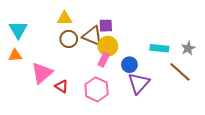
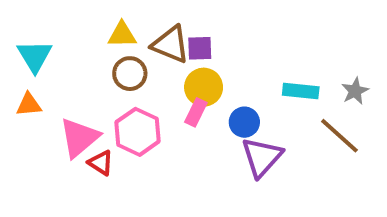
brown triangle: (92, 36) -> (171, 44), moved
red triangle: (62, 86) -> (101, 163), moved
pink hexagon: (97, 89) -> (138, 132), moved

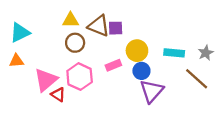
cyan triangle: (35, 56) -> (20, 33), turned 35
yellow circle: (204, 87) -> (137, 51), moved
pink rectangle: (196, 112) -> (113, 65), turned 42

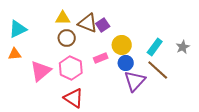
purple square: (116, 28) -> (103, 25), turned -32
cyan rectangle: (174, 53) -> (155, 47), turned -60
brown line: (197, 79) -> (158, 70), moved
red triangle: (58, 95) -> (74, 98), moved, size x1.5

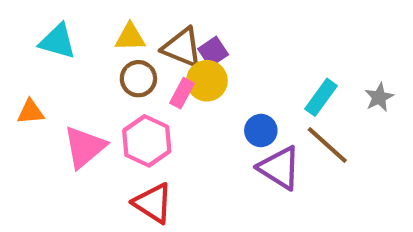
cyan triangle: (18, 29) -> (58, 41), moved, turned 42
yellow circle: (122, 45) -> (207, 81), moved
pink rectangle: (101, 58) -> (182, 93), moved, turned -40
purple triangle: (135, 81) -> (280, 168), turned -40

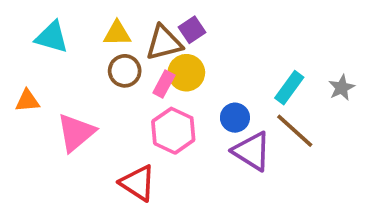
brown triangle: (182, 48) -> (164, 43), turned -36
purple square: (213, 52) -> (192, 30), moved
pink hexagon: (147, 141) -> (173, 131), moved

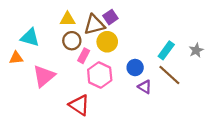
cyan triangle: (52, 37) -> (30, 37), moved
pink rectangle: (164, 84) -> (84, 56), moved
purple triangle: (252, 151) -> (145, 87), size x0.6

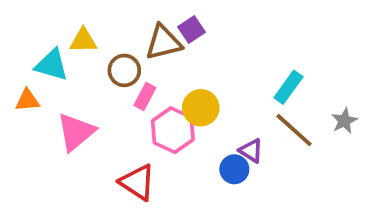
yellow triangle: (68, 19) -> (83, 41), moved
yellow circle: (107, 42) -> (201, 108), moved
gray star: (196, 50) -> (344, 121), moved
blue circle: (135, 68) -> (234, 169), moved

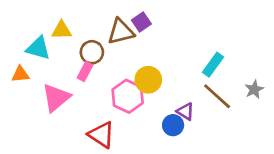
pink rectangle: (145, 97) -> (85, 71), moved

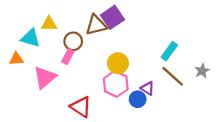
purple square: (141, 22) -> (112, 17), size x1.5
pink hexagon: (128, 96) -> (116, 84), moved

